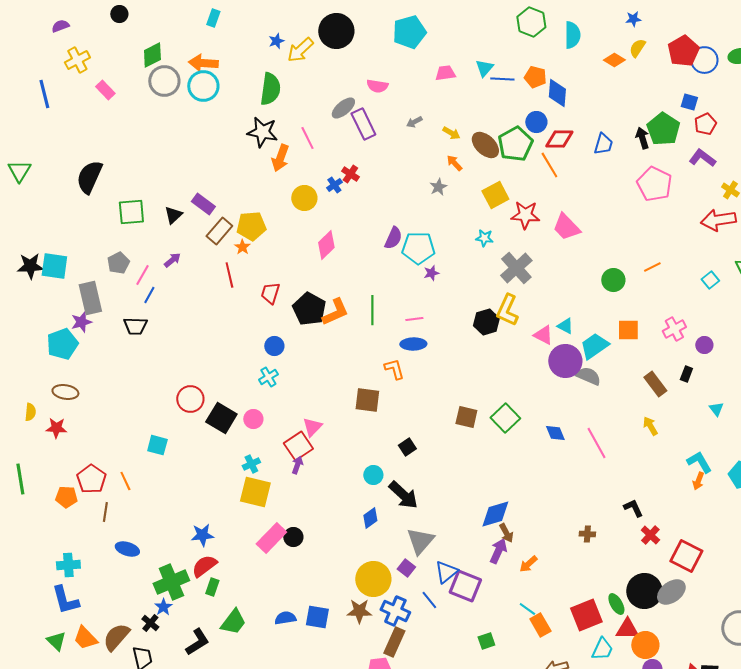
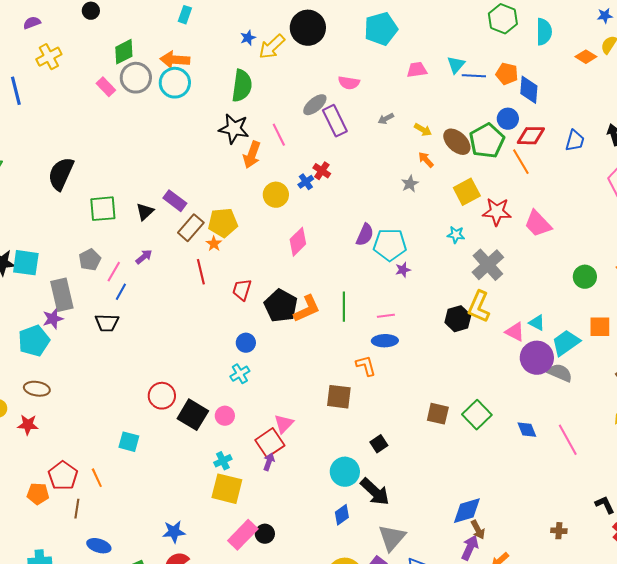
pink rectangle: (105, 90) -> (106, 87), moved
cyan circle: (373, 475) -> (345, 472), size x1.5

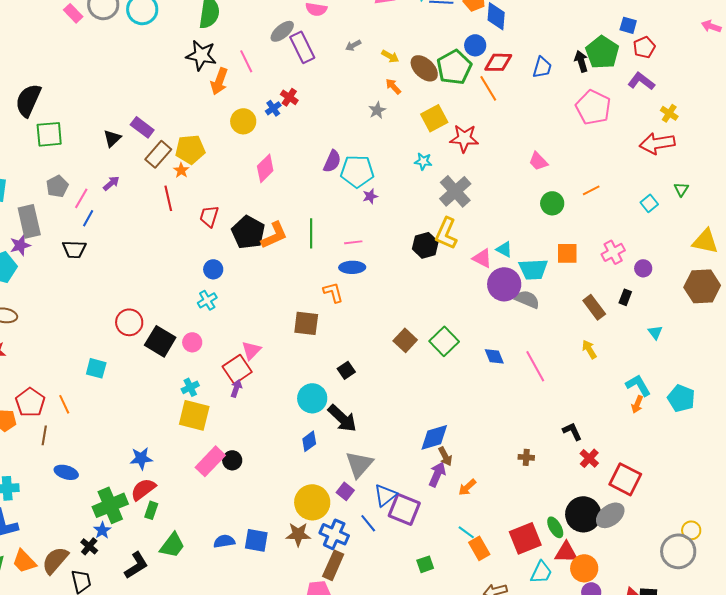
green square: (103, 209) -> (49, 134), moved
pink trapezoid: (538, 224) -> (538, 161), moved, size x0.7
cyan trapezoid: (566, 343) -> (533, 269), turned -148
brown square: (438, 414) -> (405, 340), turned 30

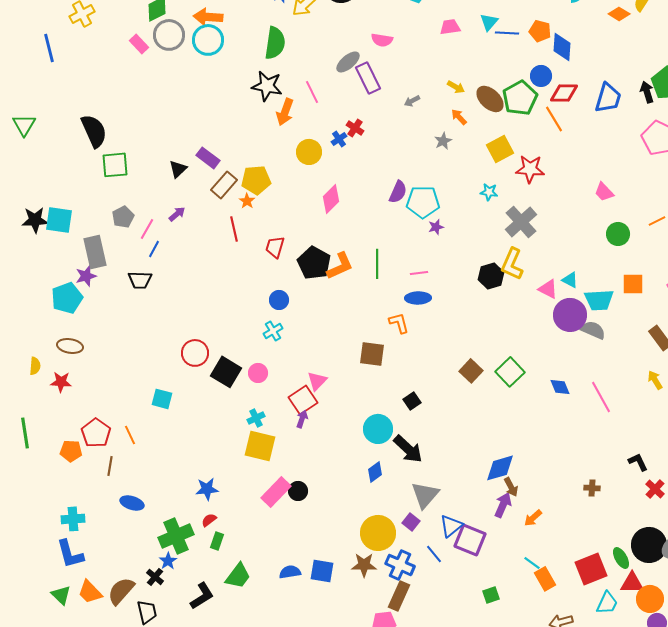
gray arrow: (353, 45) -> (412, 101), moved
blue trapezoid: (542, 67) -> (608, 98), size x1.4
black semicircle: (28, 100) -> (94, 131), turned 132
red semicircle: (143, 489) -> (209, 520), size x0.6

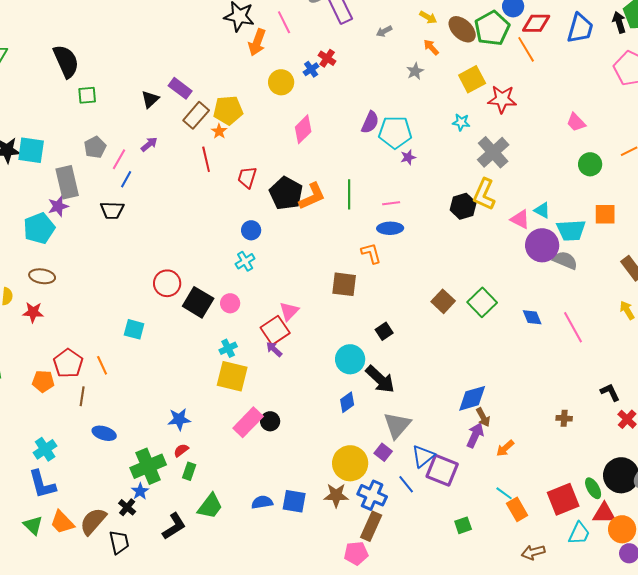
green square: (115, 165) -> (87, 95), size x0.7
purple arrow: (302, 419) -> (274, 349), turned -66
cyan cross: (73, 519) -> (45, 449), turned -30

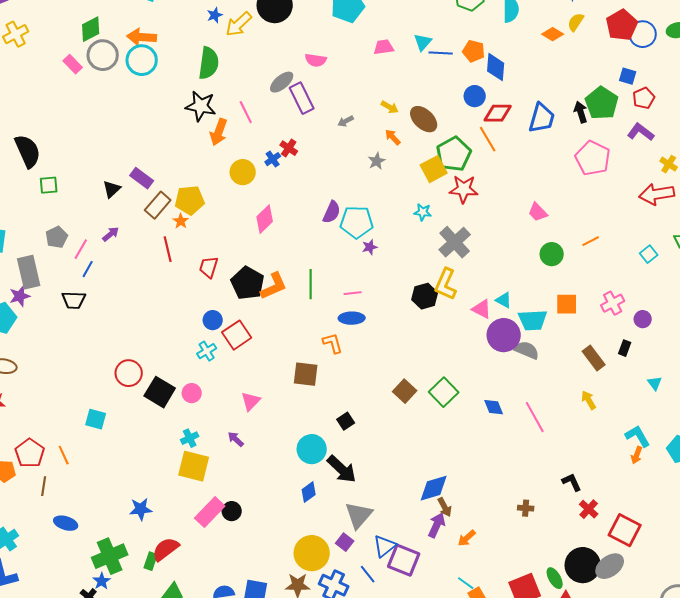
green pentagon: (492, 28) -> (454, 154), moved
red square: (275, 330) -> (237, 335), moved
red semicircle: (181, 450) -> (166, 549), moved, size x1.8

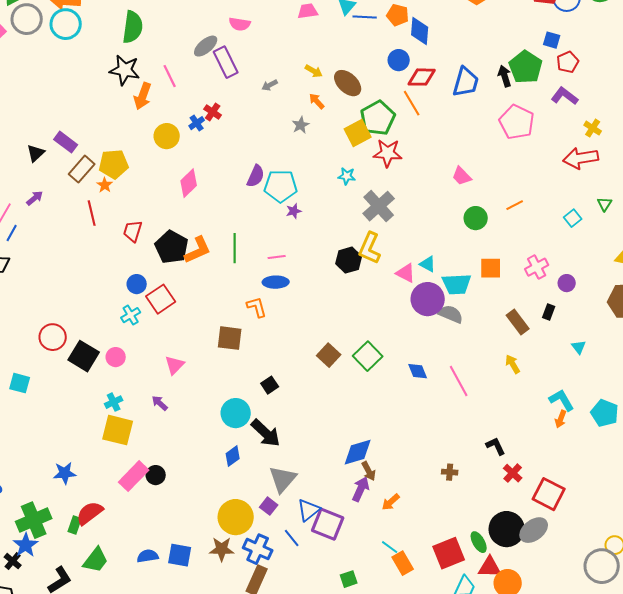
blue star: (102, 581) -> (26, 545), size x1.4

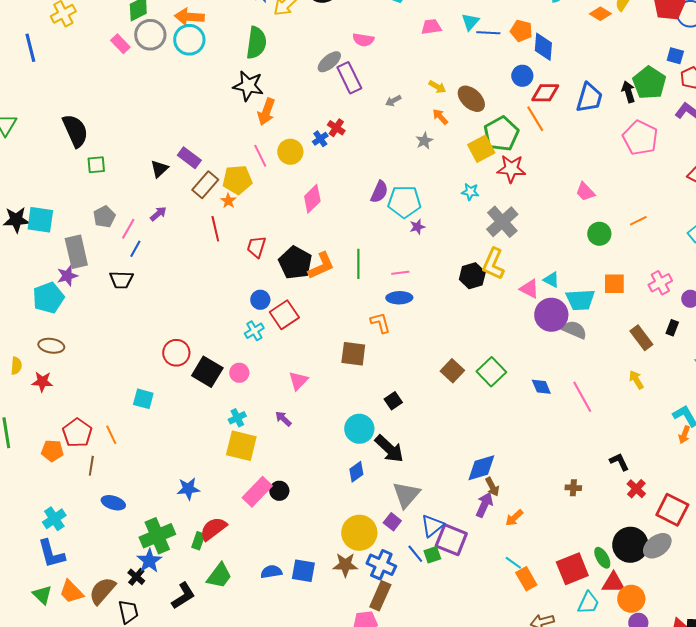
pink line: (170, 76) -> (260, 156), moved
green square: (349, 579) -> (432, 555), moved

